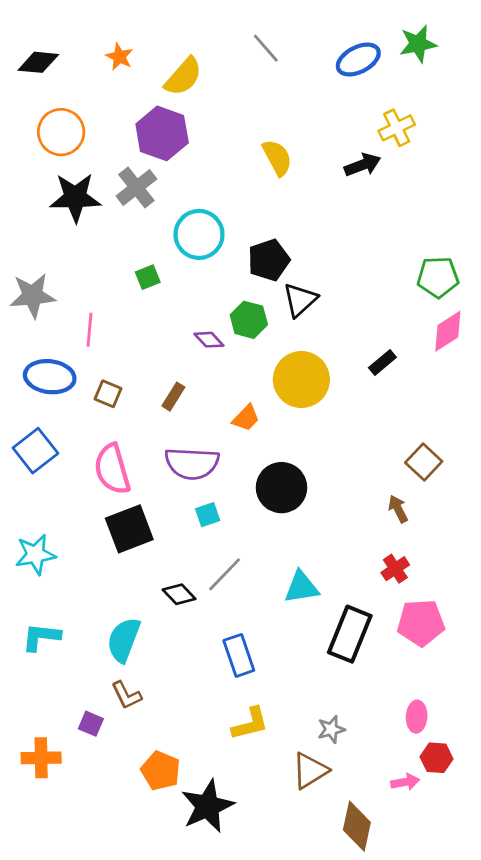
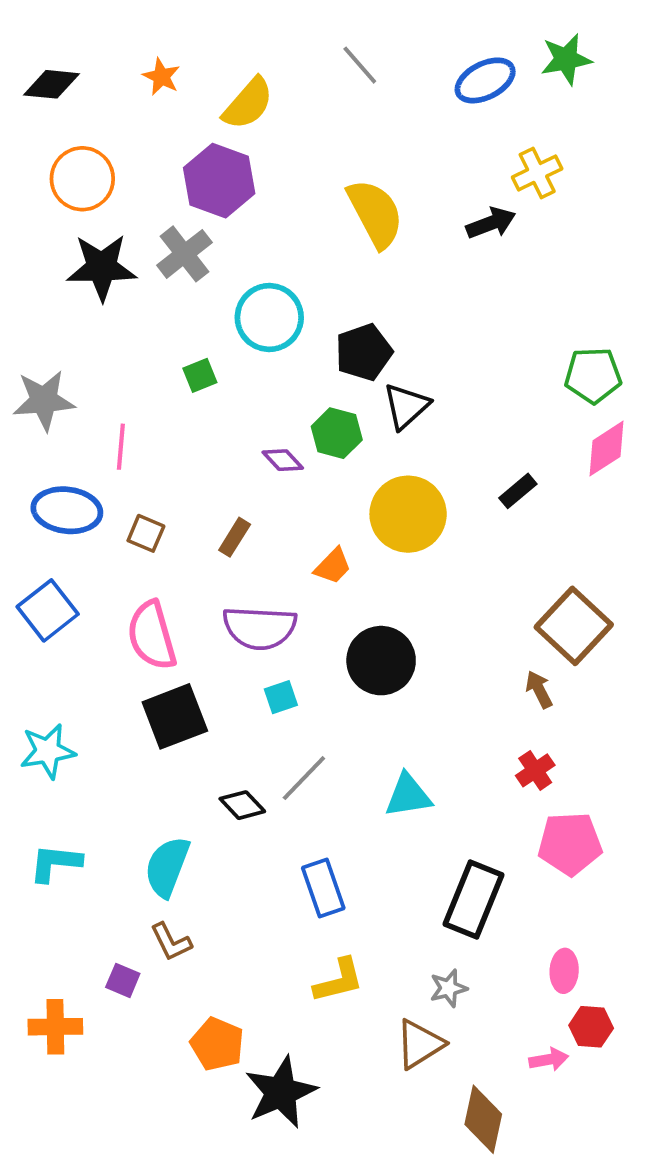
yellow semicircle: (277, 158) -> (375, 213), size x1.4
brown square: (424, 462) -> (574, 626), size x1.5
black rectangle: (350, 634) -> (474, 900), moved

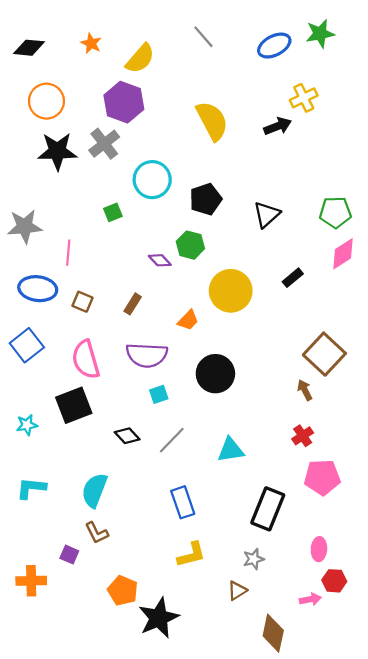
black triangle: (406, 406) -> (267, 214), moved
black square: (175, 716) -> (74, 405), moved
cyan star: (48, 751) -> (27, 425), size x0.7
black diamond: (242, 805) -> (127, 436), moved
brown triangle: (420, 1044) -> (237, 591), size x0.7

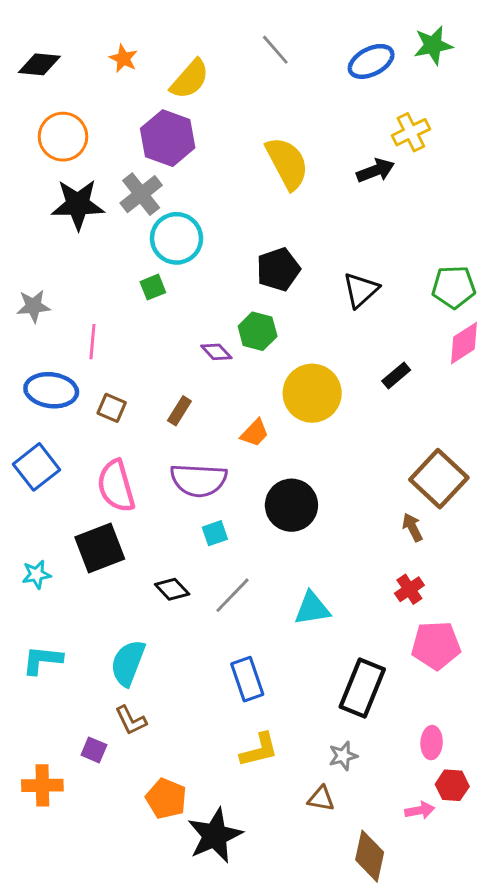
cyan circle: (152, 180) -> (176, 238), moved
gray star: (25, 226) -> (33, 306), size x0.7
brown triangle: (237, 591) -> (321, 799), turned 42

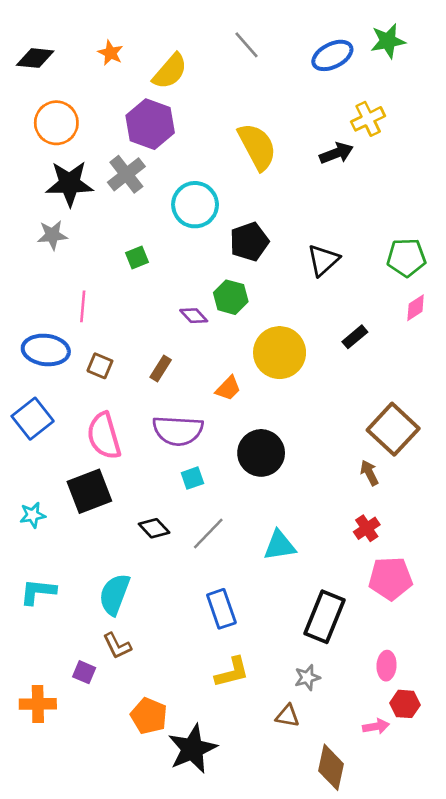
cyan circle: (176, 238) -> (195, 205), moved
gray star: (33, 306) -> (52, 235), moved
pink diamond: (464, 343) -> (416, 308), size x0.7

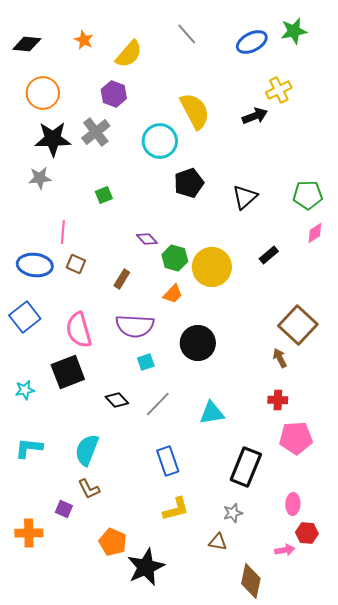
purple hexagon: (150, 124) -> (114, 94), size x0.7
cyan circle: (195, 205) -> (160, 141), moved
green hexagon: (231, 297) -> (175, 258), moved
brown square: (100, 366) -> (76, 264), moved
red cross: (367, 528) -> (278, 400), turned 36

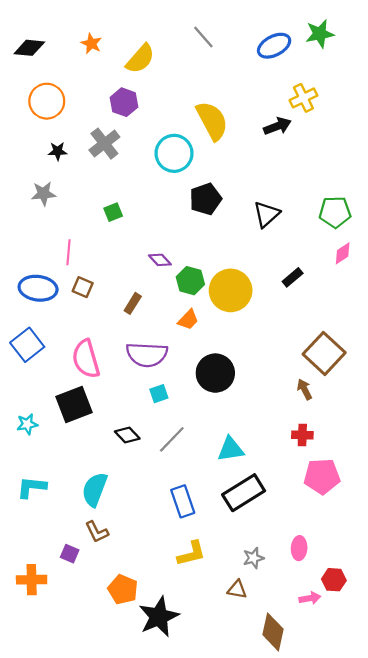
black star: (53, 139) -> (58, 151), size x0.5
black rectangle: (246, 467) -> (244, 493), moved, turned 36
pink ellipse: (293, 504) -> (299, 548), moved

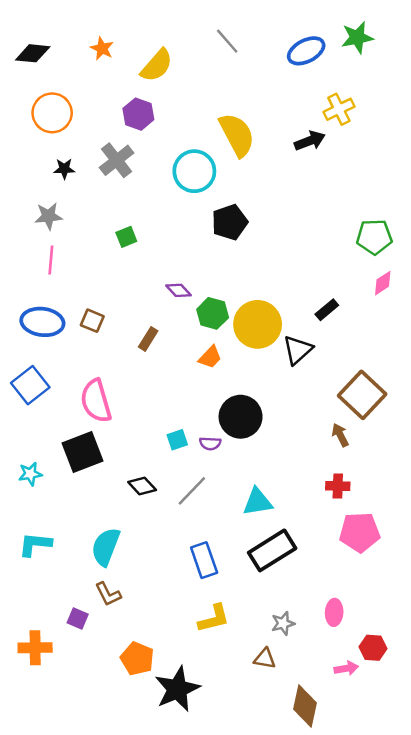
black triangle: (266, 214) -> (298, 350), moved
pink line: (69, 252) -> (51, 260), moved
purple semicircle: (147, 355) -> (210, 443), moved, size x0.5

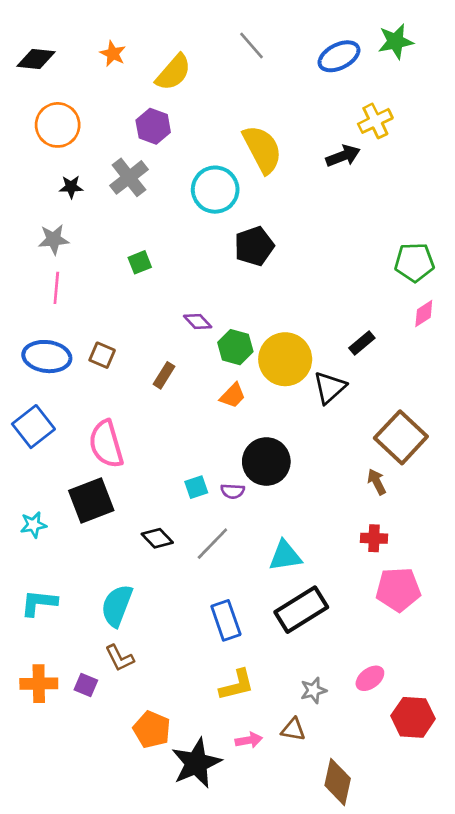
pink ellipse: (334, 612) -> (370, 678), turned 50
orange cross: (35, 648) -> (39, 684), moved
red hexagon: (373, 648) -> (413, 717), size x1.4
pink arrow: (346, 668) -> (249, 740), moved

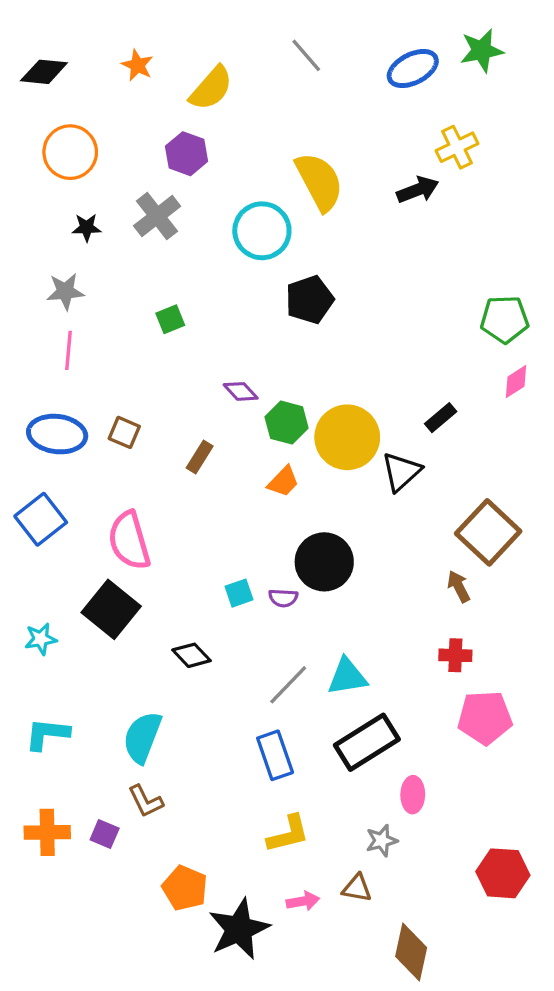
black square: (91, 501) -> (111, 609), turned -30
gray line: (212, 544) -> (288, 685), moved
pink ellipse: (370, 678) -> (413, 795), moved, turned -52

